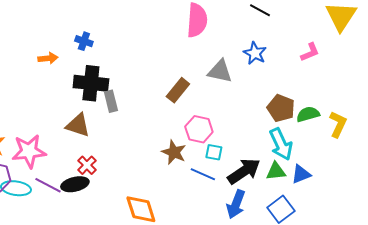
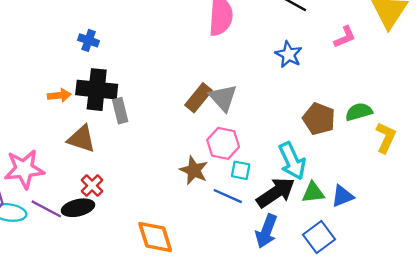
pink L-shape: (310, 52) -> (345, 37), moved
orange arrow: (48, 58) -> (59, 95), moved
gray triangle: (220, 71) -> (223, 98), moved, turned 36
green semicircle: (308, 114) -> (359, 112), moved
cyan arrow: (281, 144) -> (292, 161), moved

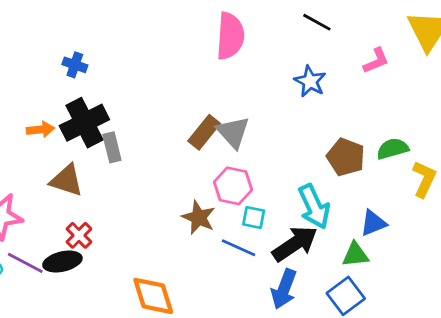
black cross: (97, 90) -> (84, 123), turned -33
green triangle: (313, 193) -> (355, 255), moved
blue triangle: (342, 196) -> (373, 223), moved

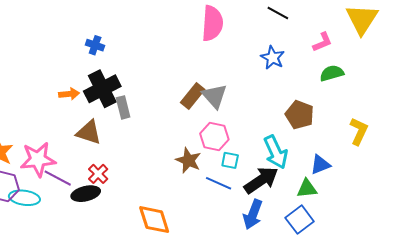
green semicircle: (393, 149) -> (332, 73), moved
purple line: (25, 263) -> (58, 178), moved

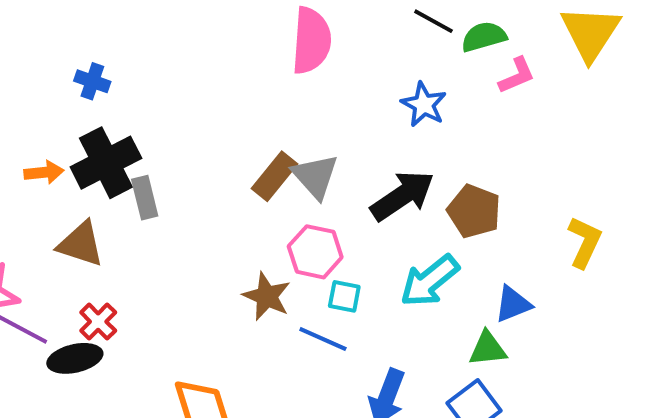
green semicircle: (332, 73) -> (484, 37), moved
cyan arrow: (276, 152) -> (430, 281), turned 76
black arrow: (261, 180) -> (402, 196), moved

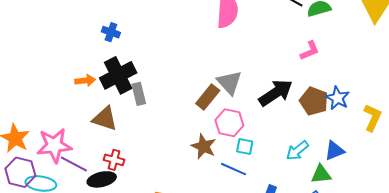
pink L-shape: (517, 75) -> (310, 51), moved
blue star: (424, 105) -> (338, 98), moved
brown rectangle: (275, 176) -> (208, 97), moved
cyan arrow: (430, 281) -> (297, 151), moved, size x0.7
red cross: (98, 322) -> (114, 160), turned -30

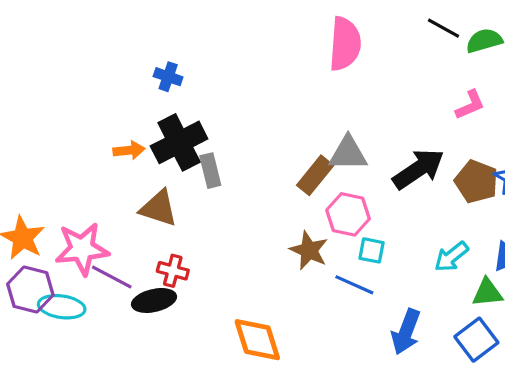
gray triangle: (229, 83) -> (348, 153), turned -48

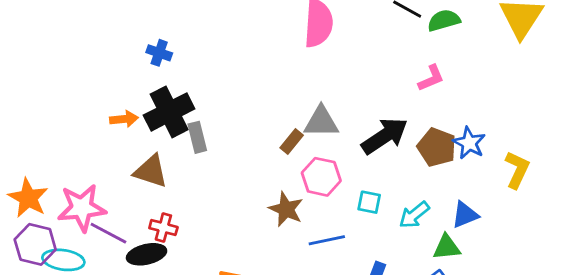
brown rectangle: (315, 175) -> (292, 142), size x0.7
cyan square: (372, 250) -> (369, 202), moved
blue line: (354, 285) -> (327, 240), turned -36

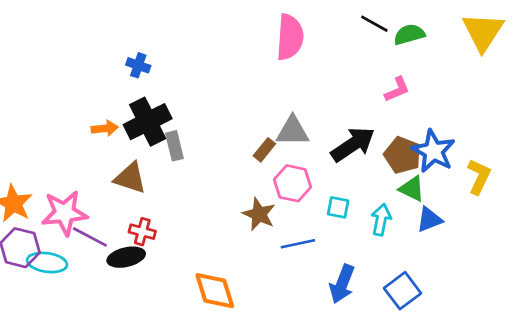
blue star: (469, 143) -> (433, 151), size x1.4
cyan arrow: (414, 215) -> (381, 220), turned 140
green triangle: (447, 247) -> (412, 189), moved, turned 32

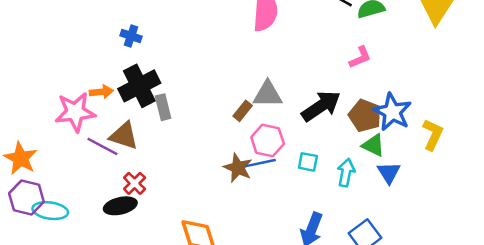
pink star: (64, 213) -> (75, 112), moved
blue triangle: (429, 220) -> (389, 173), turned -40
red cross: (142, 232) -> (135, 183), turned 30
purple line: (90, 237) -> (102, 146), moved
blue line: (298, 244) -> (260, 163), moved

